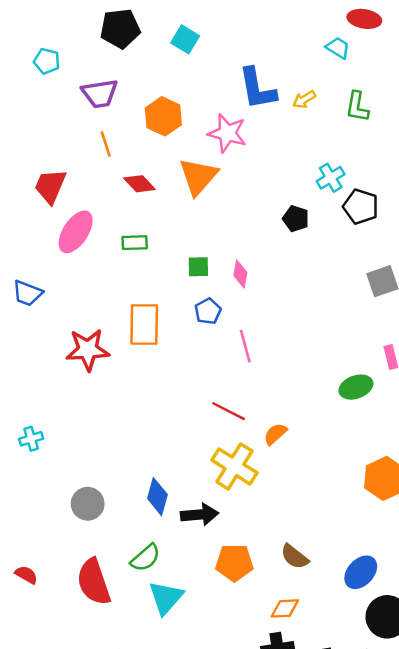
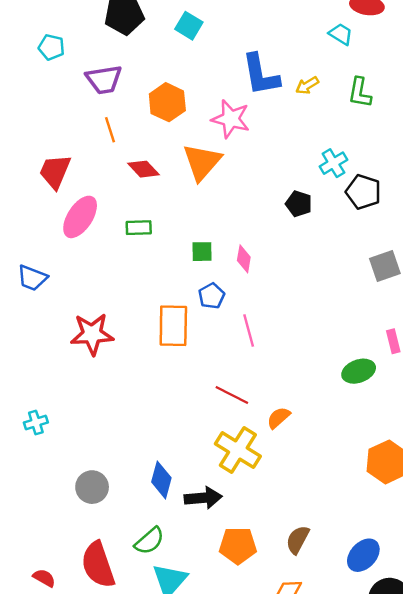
orange rectangle: (144, 324) -> (173, 326), moved
brown semicircle: (295, 557) -> (298, 540), turned 80
red semicircle: (26, 575) -> (44, 578), moved

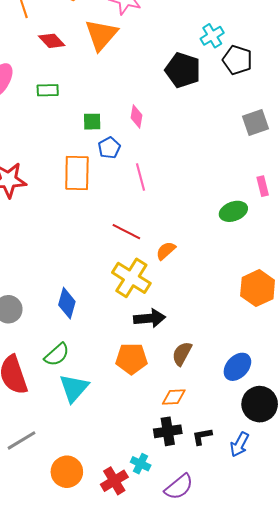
black pentagon: (299, 204) -> (183, 70), size x1.6
green square: (202, 252) -> (92, 122), moved
black arrow: (203, 498) -> (150, 318), moved

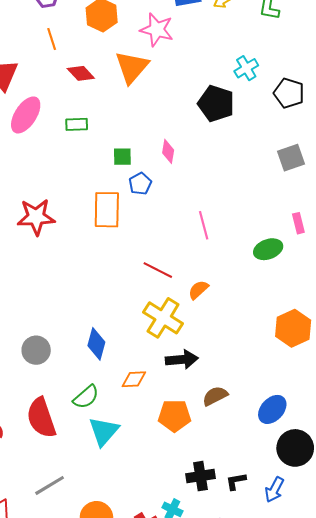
black pentagon: (237, 60) -> (289, 93), moved
pink line: (141, 177) -> (204, 225), moved
brown semicircle: (182, 354) -> (215, 396), turned 35
orange pentagon: (131, 359) -> (174, 416), moved
orange diamond: (174, 397) -> (134, 379), moved

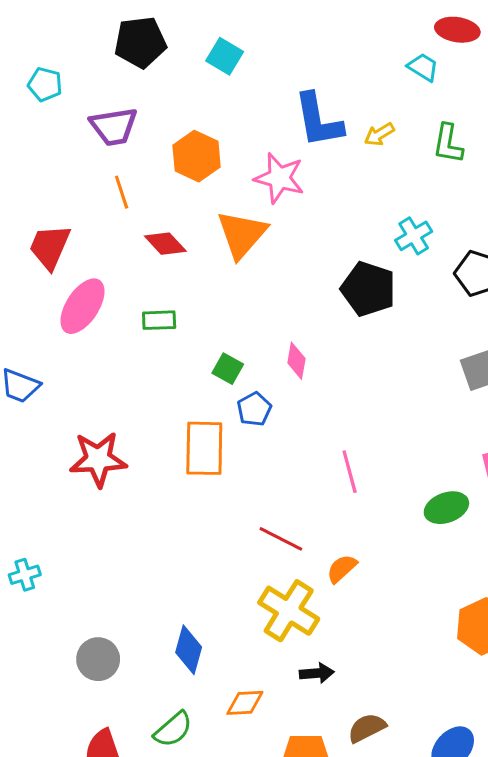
green square: (122, 157) -> (228, 369), turned 30
black arrow: (182, 360) -> (317, 673), size x0.7

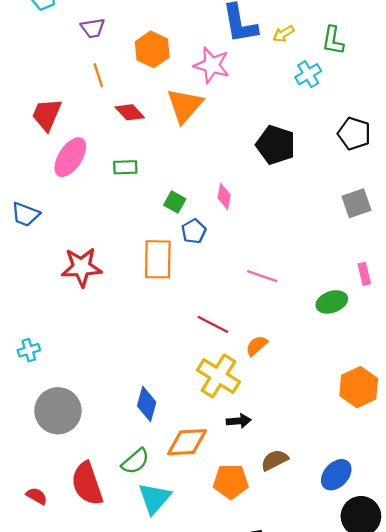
purple trapezoid: (114, 127) -> (93, 28), size x0.7
cyan cross: (414, 236) -> (308, 74), moved
pink line: (350, 472) -> (262, 276), turned -56
gray circle: (98, 659) -> (58, 411), moved, size x1.5
orange diamond: (245, 703) -> (187, 442), size x1.5

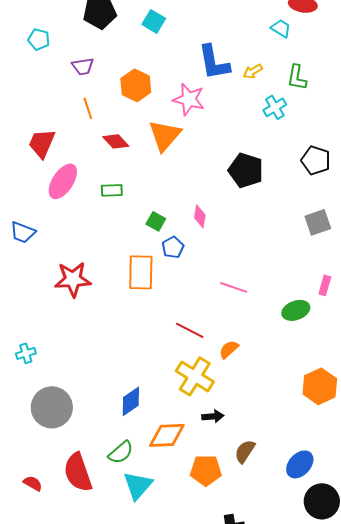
pink rectangle: (364, 274) -> (325, 285), turned 30
blue diamond: (147, 404) -> (131, 401), turned 40
brown semicircle: (275, 460) -> (245, 451), turned -30

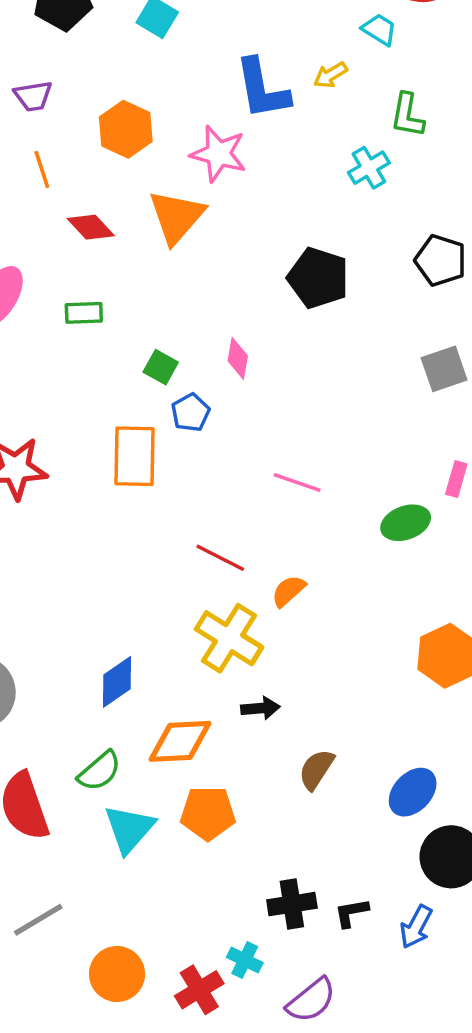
yellow arrow: (253, 71) -> (330, 75), moved
orange pentagon: (206, 470) -> (208, 813), moved

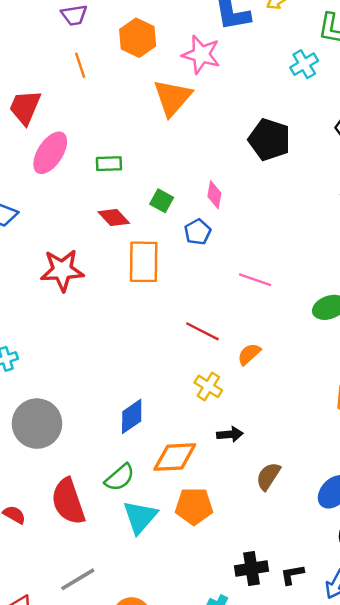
red diamond: (91, 227) -> (114, 217), moved
blue pentagon: (190, 413) -> (198, 232), moved
yellow cross: (229, 638) -> (208, 386), size x0.6

